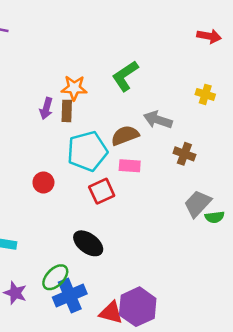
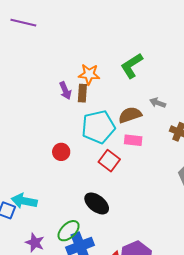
purple arrow: (46, 108) -> (65, 91), turned -42
gray arrow: (158, 120) -> (158, 103), size x0.7
red square: (102, 191) -> (109, 161), turned -30

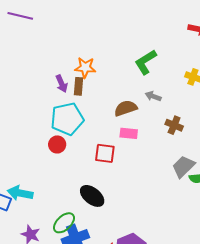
green L-shape: (132, 66) -> (146, 62), moved
cyan pentagon: (98, 127) -> (67, 119), moved
red square: (109, 161) -> (105, 153), turned -30

